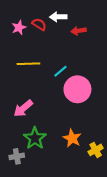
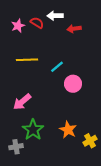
pink circle: (77, 89) -> (73, 84), size x0.7

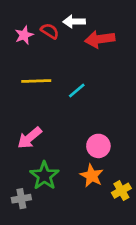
red arrow: (74, 29) -> (100, 39), size x1.5
pink circle: (73, 84) -> (98, 146), moved

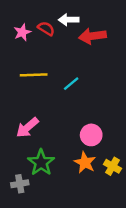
yellow cross: (121, 191) -> (112, 166), moved, turned -30

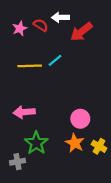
red arrow: (92, 36) -> (81, 32), turned -30
cyan line: (71, 84) -> (55, 60), moved
pink arrow: (27, 127) -> (24, 112), turned 35

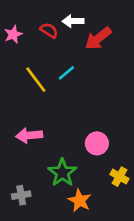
pink star: (20, 28) -> (13, 34), moved
yellow line: (30, 66) -> (36, 80), turned 55
green star: (36, 143) -> (62, 173), moved
orange star: (75, 143) -> (80, 200), moved

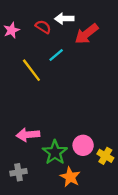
cyan line: (66, 73) -> (56, 55), moved
pink arrow: (29, 135) -> (28, 135), moved
pink circle: (97, 143) -> (83, 145), moved

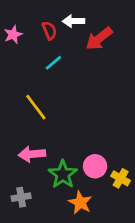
red semicircle: (43, 27) -> (49, 31), turned 35
cyan line: (56, 55) -> (53, 63), moved
yellow line: (31, 70) -> (36, 107), moved

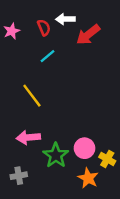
orange star: (80, 203) -> (88, 178), moved

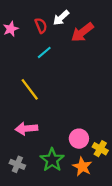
white arrow: (65, 19) -> (61, 18), turned -42
green star: (56, 155) -> (52, 160), moved
gray cross: (19, 176) -> (17, 164), turned 32

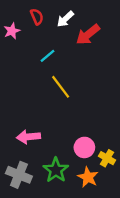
red semicircle: (41, 26) -> (37, 17), moved
yellow line: (30, 89) -> (61, 87), moved
gray cross: (17, 164) -> (19, 175), size x1.5

